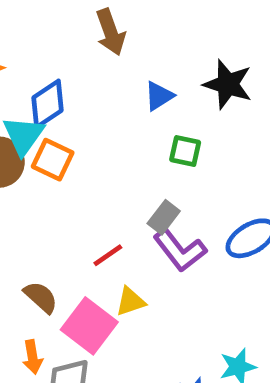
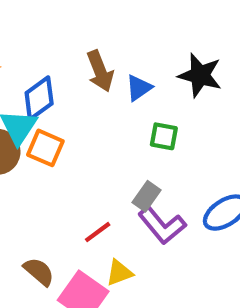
brown arrow: (110, 32) -> (100, 71), moved

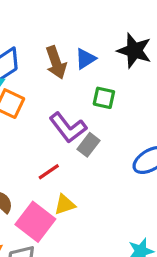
brown arrow: (100, 71) -> (56, 63), moved
purple L-shape: (162, 225) -> (68, 128), moved

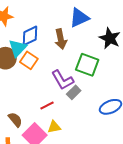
blue triangle: (85, 59) -> (79, 18), moved, size x1.5
green square: (104, 98) -> (87, 65), size x1.6

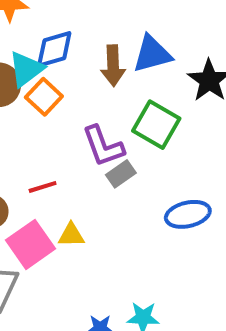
blue triangle: (79, 18) -> (152, 54), moved
red line: (47, 105) -> (43, 187), moved

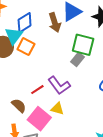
purple L-shape: (103, 146) -> (59, 85), moved
gray rectangle: (121, 174) -> (78, 59), moved
yellow triangle: (71, 235) -> (57, 109), turned 32

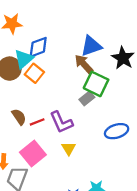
brown arrow: (55, 23) -> (84, 64), moved, turned 144
brown semicircle: (19, 106) -> (19, 117), moved
yellow triangle: (57, 109) -> (69, 148), moved, turned 32

